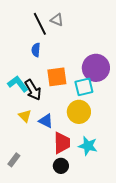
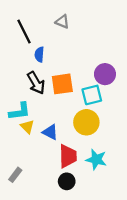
black line: (40, 24) -> (24, 31), moved
purple circle: (96, 68) -> (105, 74), size x0.7
cyan L-shape: (18, 84) -> (20, 111), moved, turned 120
black arrow: (33, 90) -> (36, 83), moved

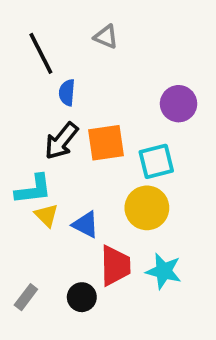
purple circle: (105, 74) -> (179, 104), moved
black arrow: (36, 83) -> (61, 141), turned 70
black circle: (67, 181) -> (82, 297), moved

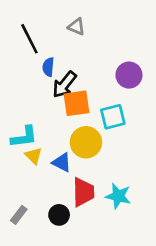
black arrow: (61, 141) -> (64, 84), moved
yellow circle: (147, 208) -> (86, 142), moved

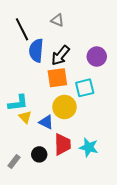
blue semicircle: (48, 67) -> (36, 50), size x1.6
black arrow: (64, 84) -> (60, 56), moved
black circle: (59, 215) -> (39, 154), moved

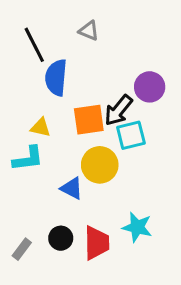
black arrow: (60, 56) -> (118, 110), moved
yellow triangle: (25, 117) -> (40, 127), moved, turned -32
red trapezoid: (62, 144) -> (97, 243), moved

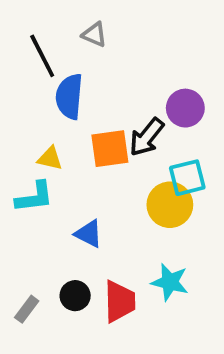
gray triangle: (89, 31) -> (94, 35), moved
cyan square: (131, 135) -> (187, 178), moved
yellow circle: (100, 165) -> (170, 205), moved

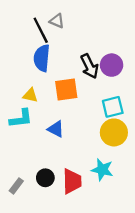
black line: (42, 56) -> (41, 30), moved
black arrow: (147, 137) -> (89, 66), moved, turned -65
yellow circle: (170, 205) -> (114, 132), moved
blue triangle: (89, 234) -> (56, 129), moved

